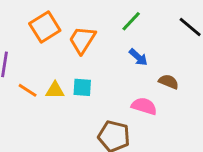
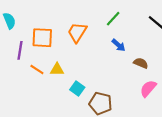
orange square: (45, 27) -> (42, 38), moved, turned 35
cyan square: (82, 87) -> (77, 89), moved, turned 32
pink semicircle: (144, 106) -> (148, 89), moved, turned -66

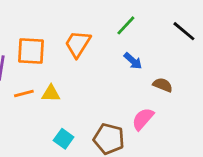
orange line: (37, 69) -> (24, 93), turned -48
cyan square: (77, 89) -> (64, 139), moved
pink semicircle: (148, 89) -> (143, 119), moved

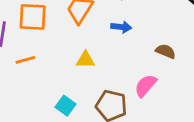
blue arrow: (133, 61) -> (121, 27), moved, turned -36
yellow triangle: (51, 93) -> (85, 60), moved

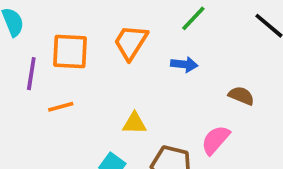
yellow triangle: (85, 60) -> (134, 123), moved

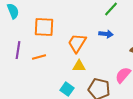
orange trapezoid: (131, 42) -> (77, 43), moved
purple line: (31, 74) -> (18, 50), moved

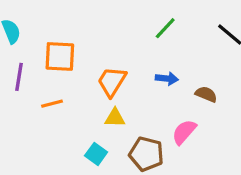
blue arrow: (106, 34) -> (167, 78), moved
purple line: (18, 50) -> (19, 77), moved

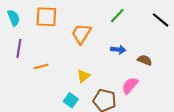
orange square: (60, 56) -> (46, 17), moved
orange trapezoid: (112, 82) -> (81, 34), moved
yellow triangle: (115, 118) -> (83, 76), turned -40

